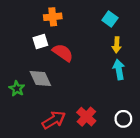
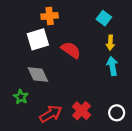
white square: (40, 41) -> (38, 39), size x1.5
red semicircle: (63, 53) -> (71, 50), moved
green star: (17, 89) -> (21, 97), moved

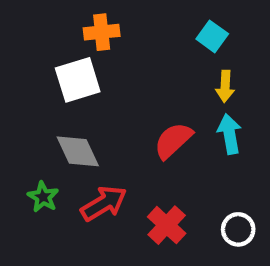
red semicircle: (71, 50) -> (173, 141), moved, turned -78
red arrow: (51, 114) -> (104, 203), moved

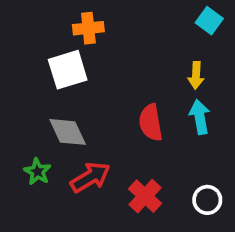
cyan square: (212, 36) -> (209, 21), moved
red semicircle: (173, 141) -> (151, 123), turned -57

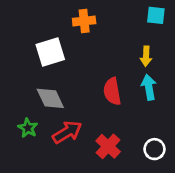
cyan square: (209, 21) -> (156, 15), turned -30
orange cross: (88, 28) -> (84, 21), moved

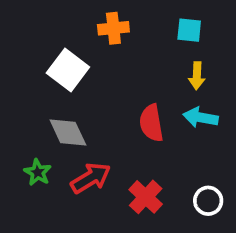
cyan square: (156, 15) -> (189, 30), moved
white square: (50, 52) -> (68, 70), turned -36
cyan arrow: (149, 87) -> (201, 117), turned -70

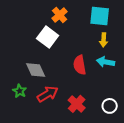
orange cross: (113, 28) -> (60, 15), turned -35
cyan square: (189, 30) -> (100, 16), size x1.5
white square: (68, 70) -> (48, 37), moved

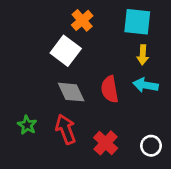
gray diamond: (36, 70) -> (71, 92), moved
red arrow: (48, 94) -> (66, 129), turned -80

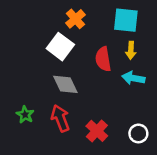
red semicircle: (110, 89) -> (103, 59), moved

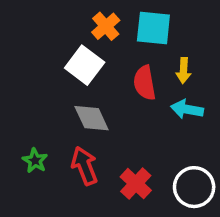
cyan square: (126, 20) -> (153, 28), moved
white circle: (138, 133) -> (194, 187), size x1.5

